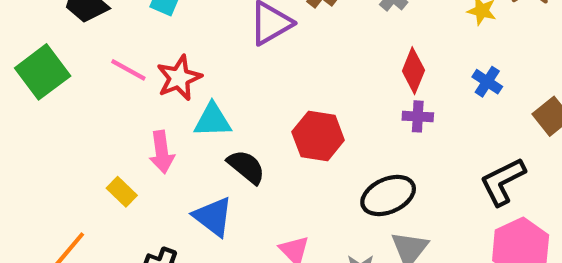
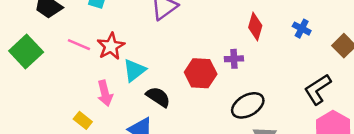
purple cross: (418, 116) -> (234, 59), moved
cyan triangle: (213, 120) -> (134, 70), turned -30

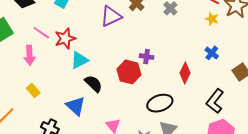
red diamond: (255, 27) -> (185, 73), moved
purple cross: (234, 59) -> (147, 57), moved
black L-shape: (318, 89) -> (215, 101), turned -30
pink arrow: (105, 93) -> (29, 55), moved

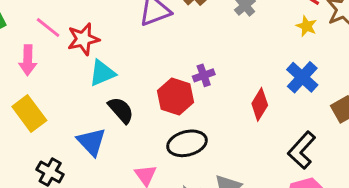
blue cross: (212, 53) -> (302, 77), size x1.5
purple cross: (147, 57) -> (204, 75), turned -32
yellow rectangle: (33, 90) -> (29, 114), size x1.6
black ellipse: (160, 103) -> (187, 143), moved

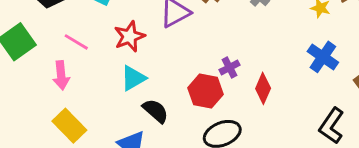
red star: (83, 39) -> (129, 36), moved
red diamond: (260, 104) -> (263, 88), moved

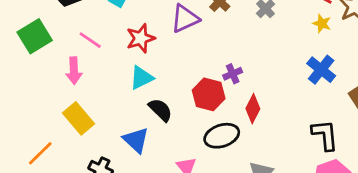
red diamond: (263, 88) -> (253, 109), moved
black L-shape: (332, 126) -> (325, 135), turned 136

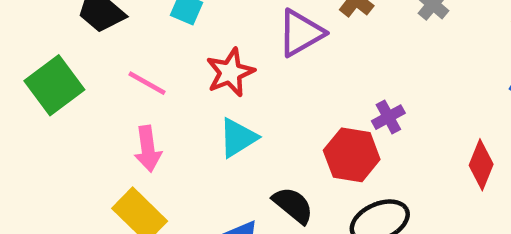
pink arrow: (74, 71) -> (148, 149), moved
red diamond: (253, 109) -> (481, 165), moved
black semicircle: (160, 110) -> (293, 205), moved

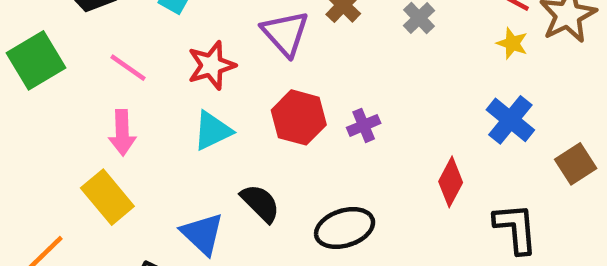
purple triangle: (301, 33) -> (285, 33), turned -48
red hexagon: (352, 155) -> (299, 117), moved

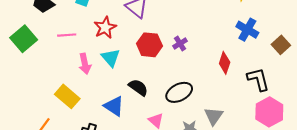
pink line: (128, 68) -> (67, 35), turned -30
cyan triangle: (212, 131) -> (111, 58), turned -36
pink arrow: (122, 133) -> (85, 64), moved

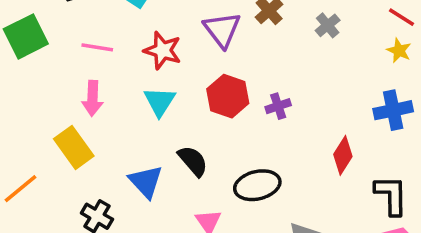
red star: (105, 28) -> (163, 50), turned 30
blue cross: (247, 30) -> (393, 110), turned 35
pink arrow: (85, 64) -> (92, 98), moved

